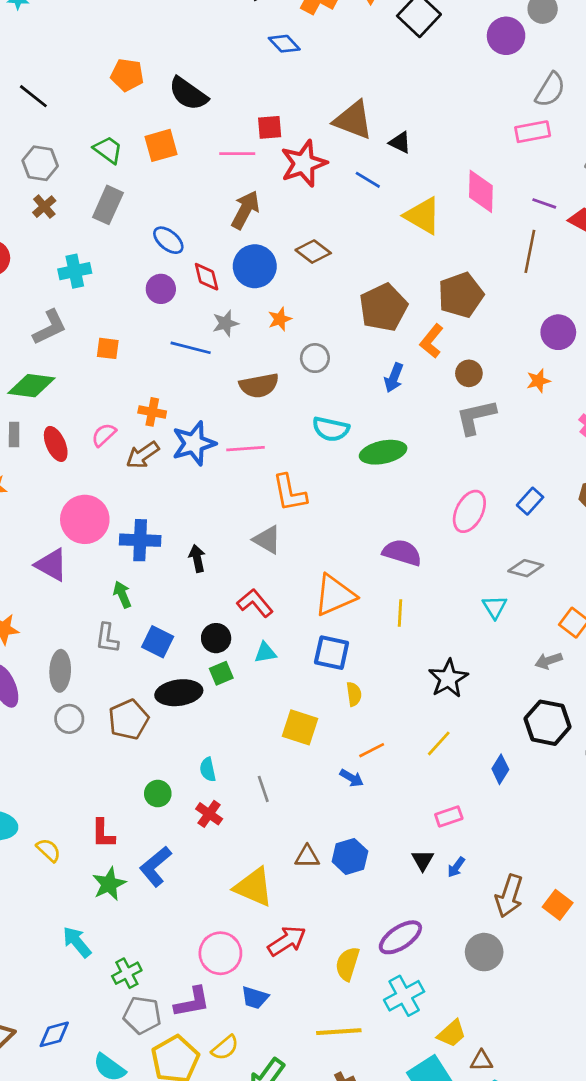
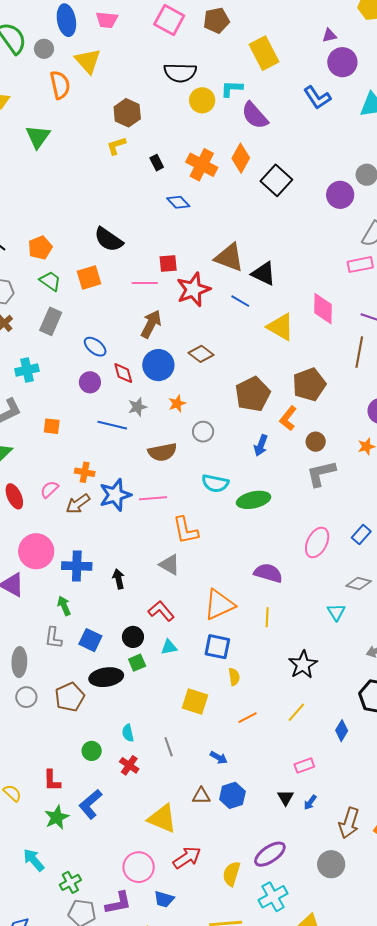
orange pentagon: (127, 75) -> (40, 248), moved, turned -30
black triangle: (400, 142) -> (264, 274), size x1.5
blue arrow: (352, 778) -> (219, 758), moved

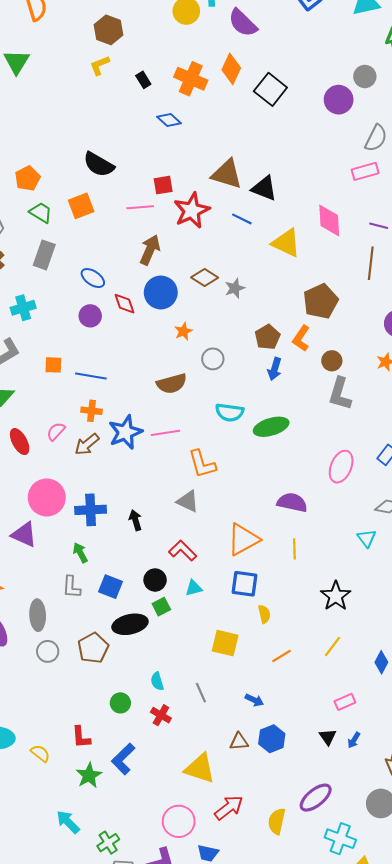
brown pentagon: (253, 394) -> (267, 337), moved, size x0.7
gray star: (137, 407) -> (235, 288), moved
blue line: (112, 425) -> (91, 376), moved
gray L-shape: (321, 473) -> (340, 394), turned -56
cyan cross: (273, 897) -> (340, 839), moved, turned -36

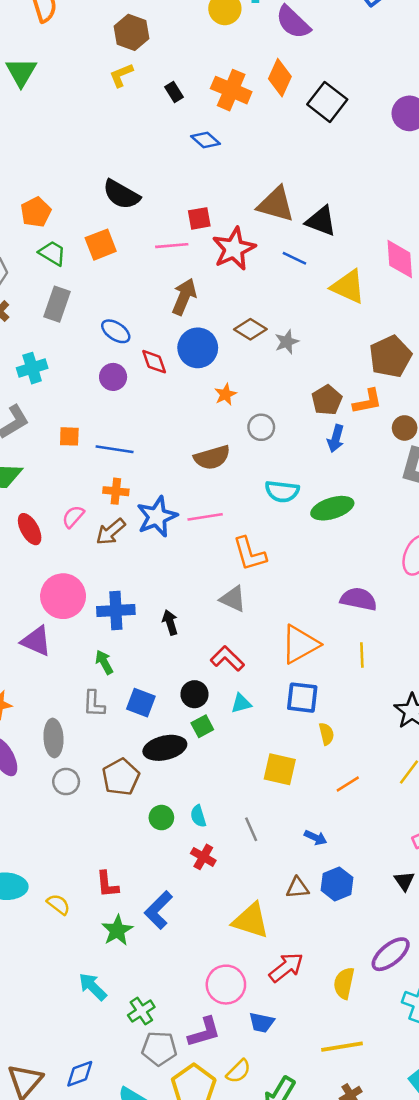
orange L-shape: (301, 338) -> (367, 401), turned -135
green circle: (120, 703) -> (161, 818), moved

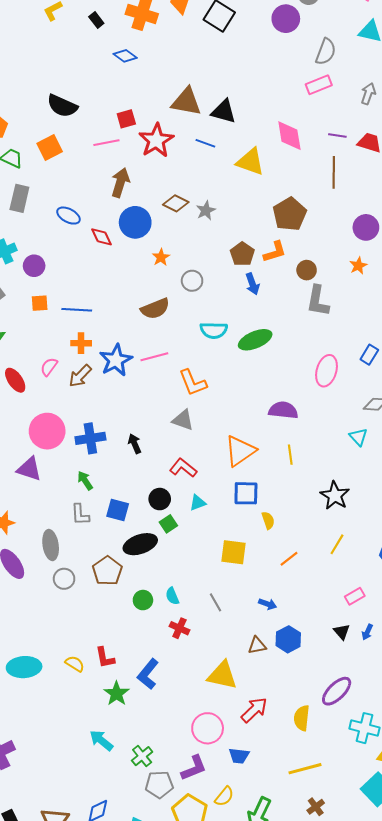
purple circle: (113, 377) -> (34, 266), moved
blue arrow: (336, 438) -> (252, 284), turned -30
yellow semicircle: (58, 904) -> (75, 664), moved

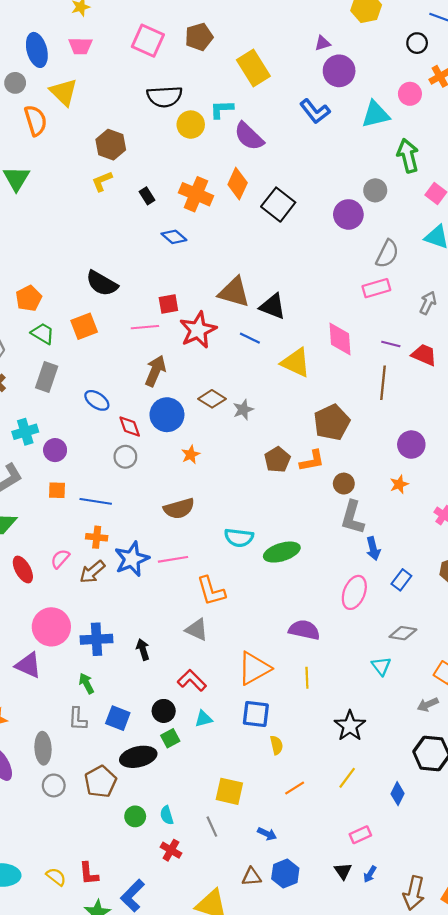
gray circle: (192, 281) -> (125, 457), moved
blue arrow: (252, 284) -> (373, 549), moved
yellow square: (234, 552) -> (229, 791), moved

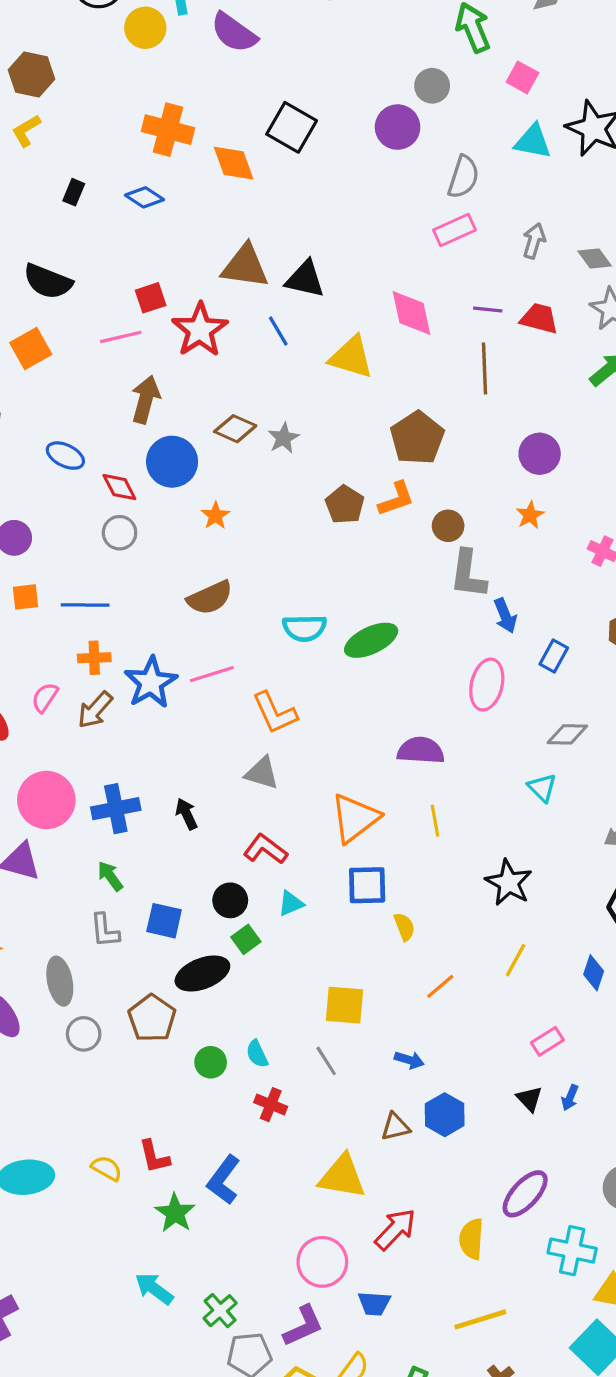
orange diamond: (238, 184) -> (234, 163), moved, turned -36
black rectangle: (147, 196) -> (74, 192), moved, turned 63
blue line: (250, 338) -> (278, 331), turned 42

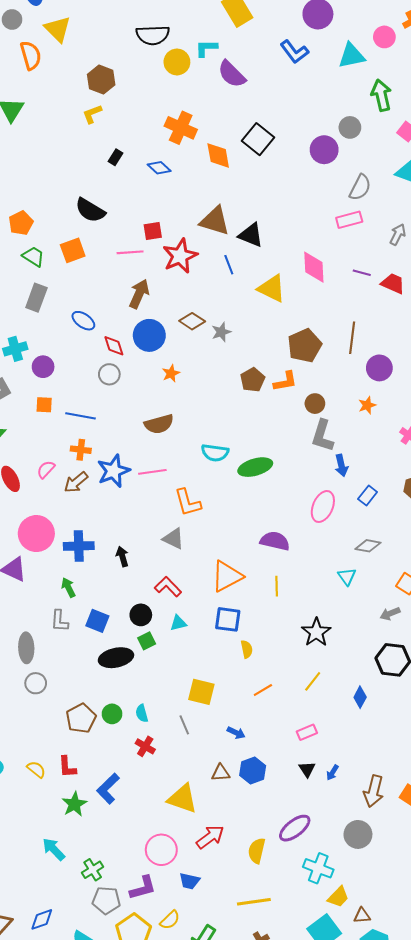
brown line: (485, 369) -> (352, 338), moved
brown pentagon: (152, 1018) -> (81, 718), moved
pink rectangle: (547, 1041) -> (307, 732), moved

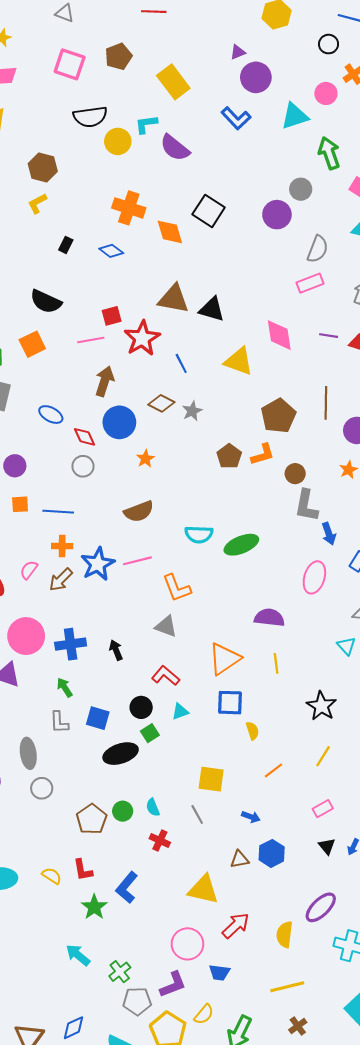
blue line: (229, 265) -> (181, 363), moved

